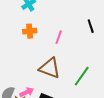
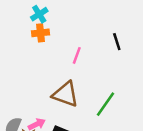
orange cross: (30, 31) -> (40, 33), moved

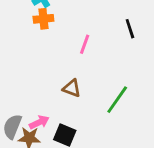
brown triangle: (65, 94) -> (72, 88), size x0.6

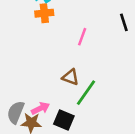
green line: (117, 100) -> (86, 93), moved

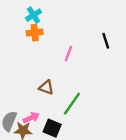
brown triangle: (70, 77) -> (46, 87), moved

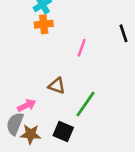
pink arrow: (31, 118) -> (27, 105), moved

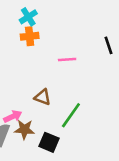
pink line: (82, 48) -> (67, 60), turned 66
brown star: (31, 134) -> (24, 129), moved

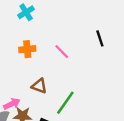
orange cross: (30, 36) -> (27, 49), moved
pink line: (67, 60) -> (62, 52), turned 49

